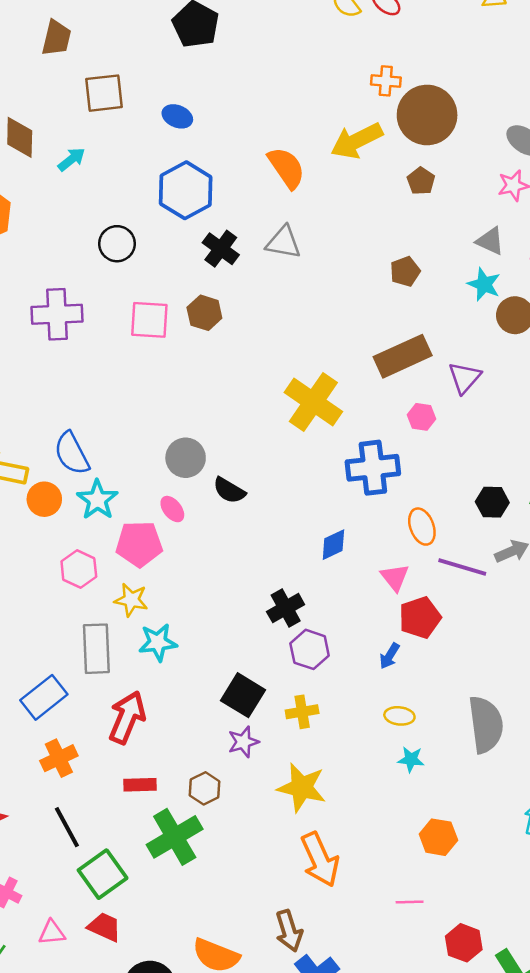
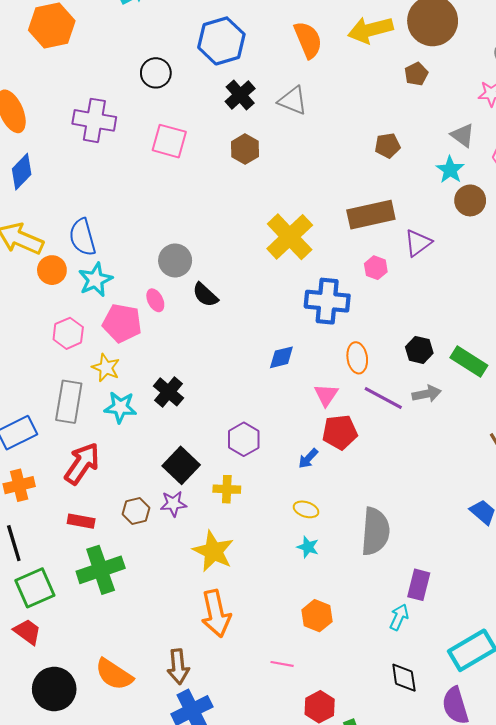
brown hexagon: (204, 313) -> (245, 149), moved
black cross: (286, 608) -> (169, 392), moved, turned -32
brown hexagon: (205, 788) -> (136, 511), moved

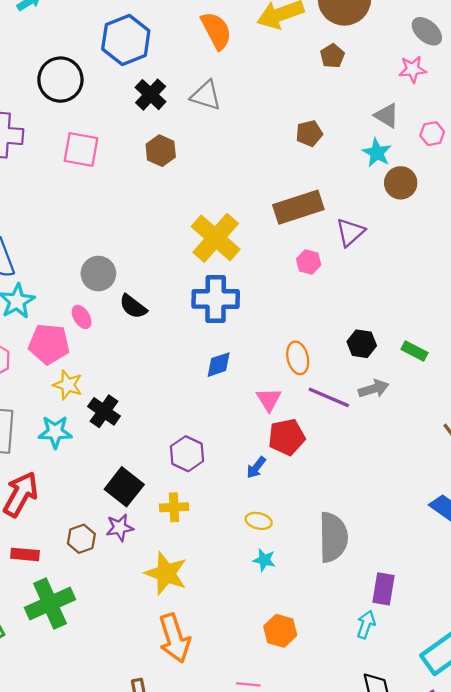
black circle: (156, 73) -> (60, 80), size x1.4
blue cross: (327, 301) -> (216, 299), moved
green rectangle: (469, 362) -> (415, 351), size x0.7
yellow star: (106, 368) -> (68, 385), moved

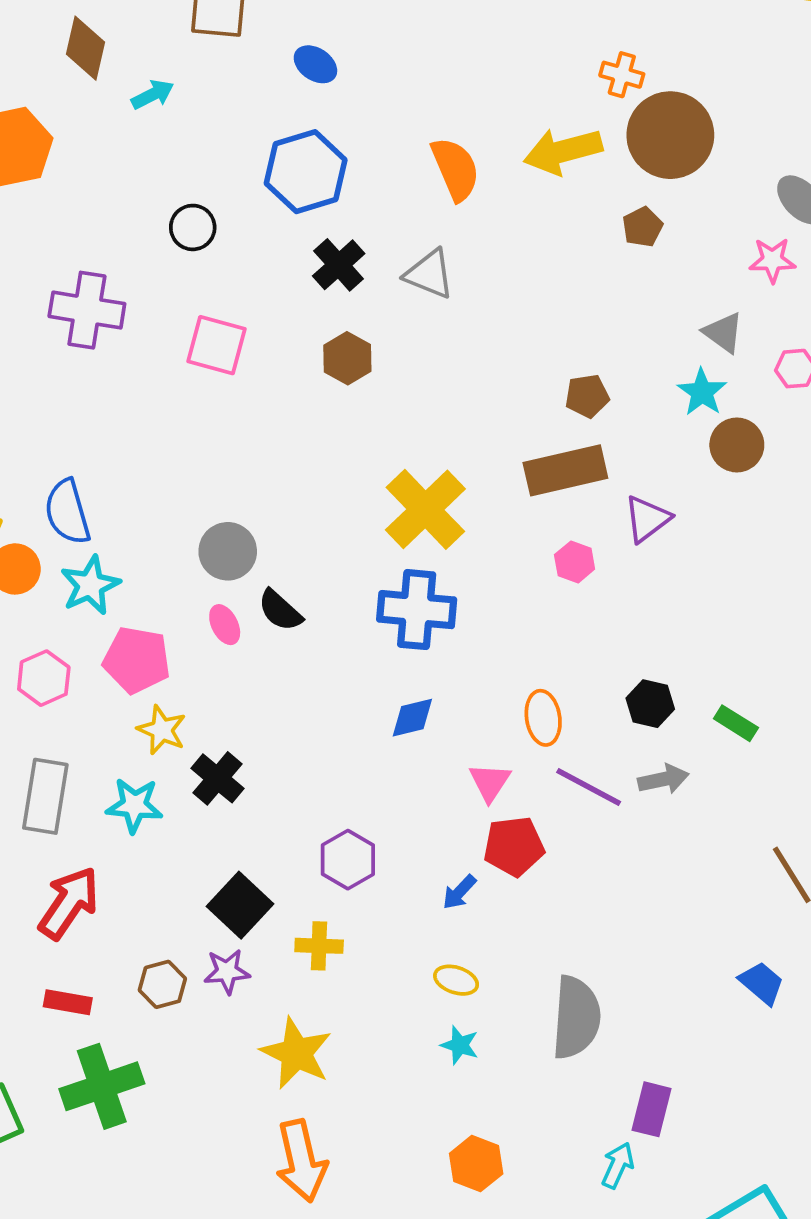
black circle: (60, 80) -> (193, 227), size x0.6
brown pentagon: (309, 133) -> (587, 396), moved
pink ellipse: (82, 317) -> (225, 625), moved

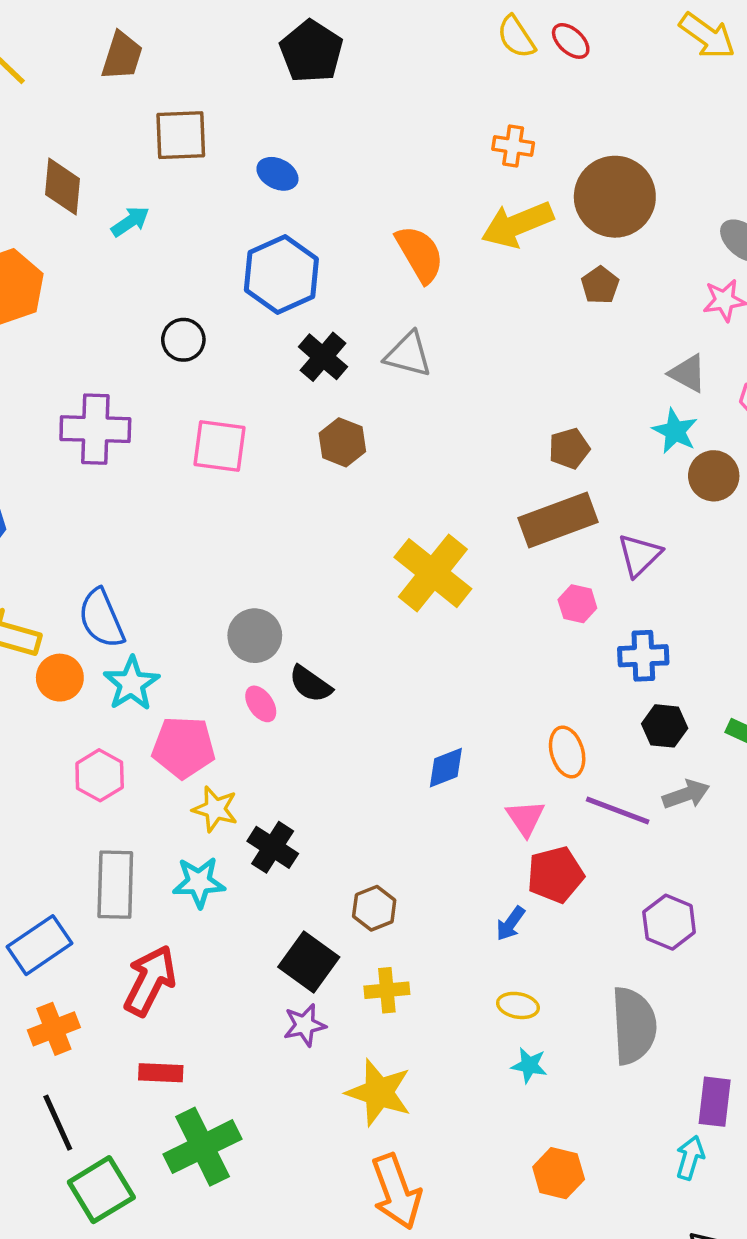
orange cross: (622, 75) -> (513, 146), moved
blue cross: (417, 610) -> (643, 656), moved, size x0.7
purple hexagon: (348, 860) -> (669, 922), moved
brown hexagon: (162, 984) -> (374, 908), moved

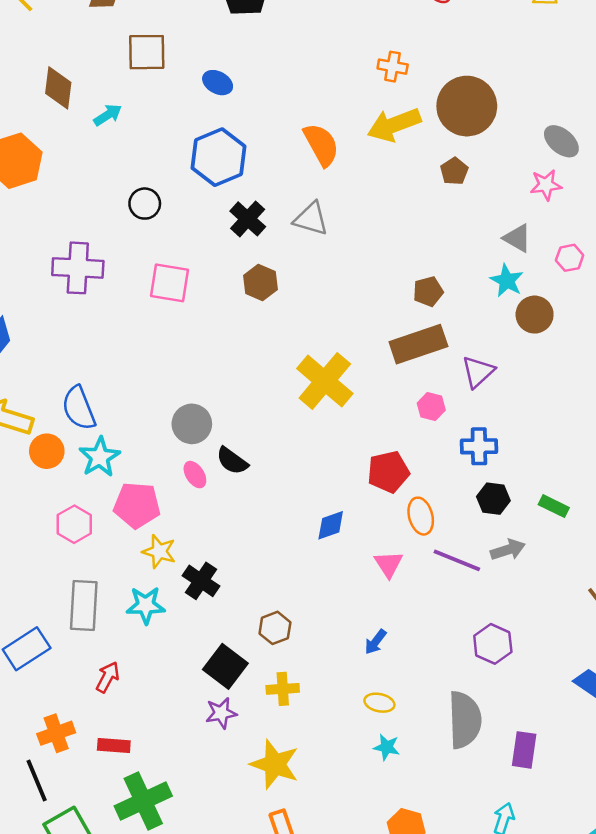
red pentagon: (555, 875) -> (388, 472), moved
red arrow: (150, 981) -> (108, 677), size x0.6
orange cross: (54, 1029) -> (56, 733), moved
purple rectangle: (715, 1102) -> (524, 750), moved

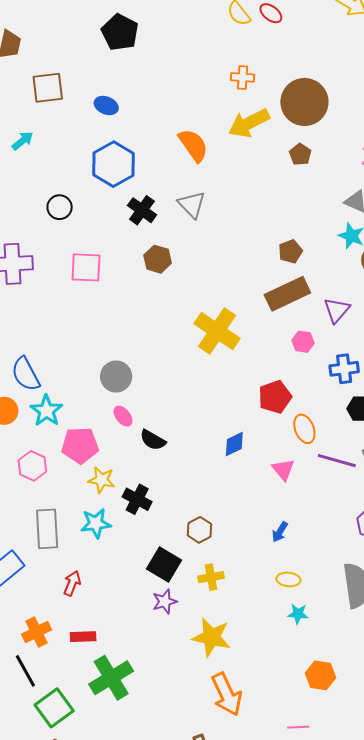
gray triangle: (311, 219) -> (192, 205), turned 36
black semicircle: (232, 461) -> (153, 440), moved

